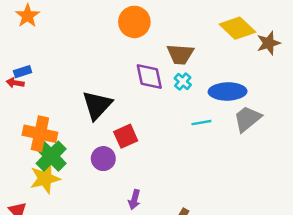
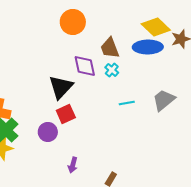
brown trapezoid: (180, 54) -> (110, 48), turned 65
blue ellipse: (228, 91) -> (148, 47), moved
black triangle: (97, 105) -> (61, 87), moved

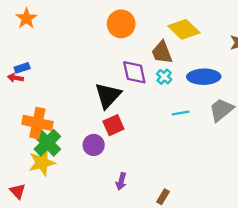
yellow diamond: (156, 27) -> (184, 29), moved
blue ellipse: (148, 47) -> (204, 77), moved

